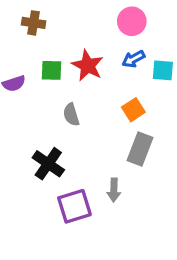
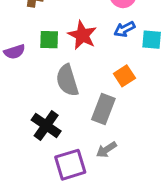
gray semicircle: (71, 115) -> (67, 80), size x1.5
gray rectangle: (140, 149) -> (103, 109), moved
gray arrow: (114, 190) -> (106, 150), turned 55

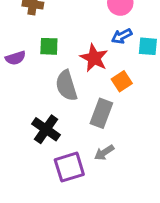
red star: (82, 35) -> (94, 58), moved

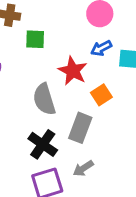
green square: (49, 46) -> (35, 39), moved
black cross: (46, 129) -> (43, 144), moved

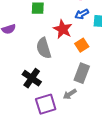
gray rectangle: (80, 128) -> (82, 73), moved
black cross: (43, 144) -> (32, 78), moved

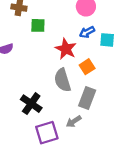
gray semicircle: (44, 48) -> (62, 80), moved

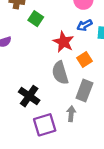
green square: (38, 25) -> (36, 19), turned 32
gray arrow: (74, 121) -> (71, 114), turned 128

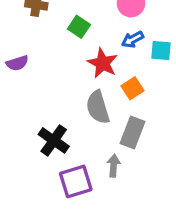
green square: (36, 19) -> (79, 27), moved

